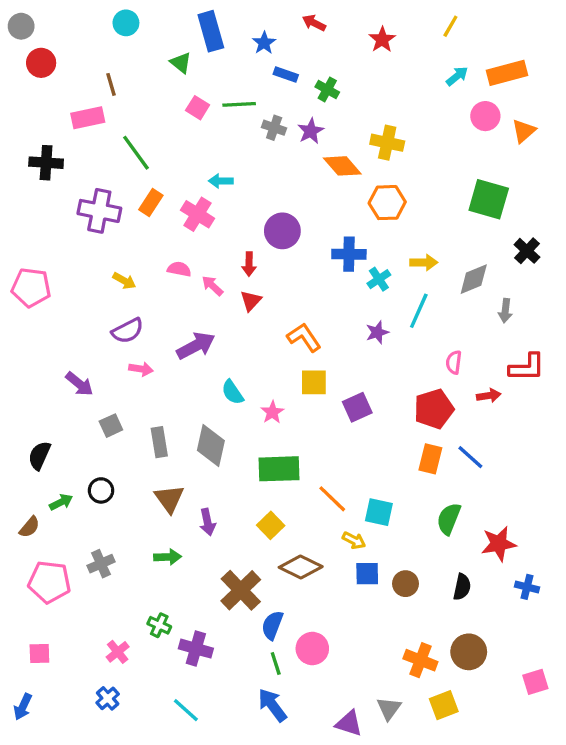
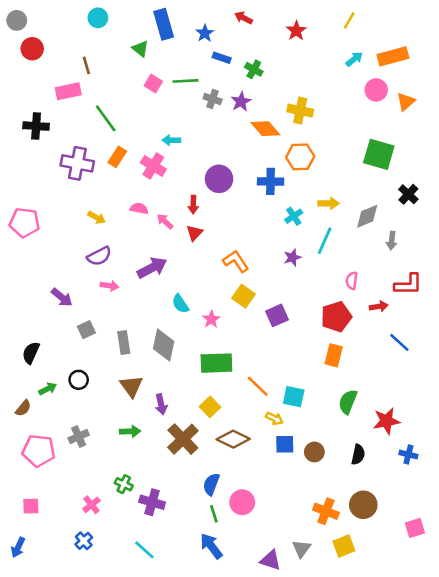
blue cross: (349, 254) -> (271, 181), moved
yellow square: (314, 382) -> (243, 296), turned 35
blue line: (470, 457) -> (399, 342), moved
brown cross: (241, 590) -> (183, 439), moved

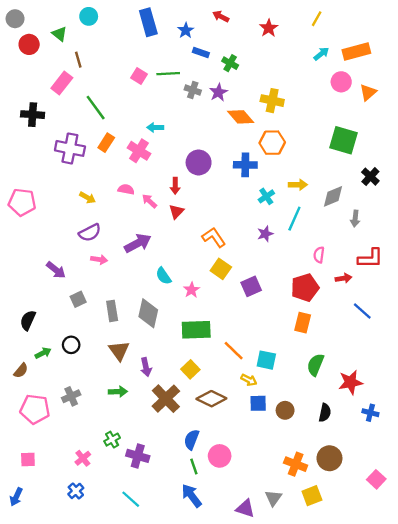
green triangle: (140, 49) -> (59, 34), moved
pink rectangle: (68, 91) -> (62, 83), turned -40
green cross: (124, 484) -> (112, 440), turned 35
pink square: (415, 528) -> (376, 479), turned -30

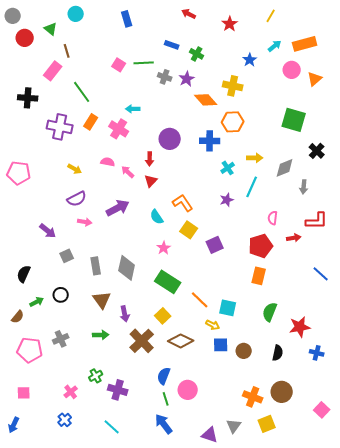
blue rectangle: (148, 22) -> (127, 19), size x0.7
blue star: (186, 30) -> (250, 60), moved
cyan semicircle: (163, 276) -> (157, 217), moved
blue line: (362, 311) -> (321, 274), moved
green rectangle: (196, 330) -> (168, 282), turned 35

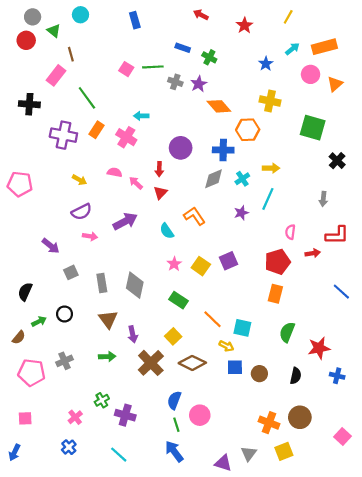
gray circle: (13, 16) -> (33, 17), moved
yellow cross: (233, 86) -> (270, 101), moved
gray diamond: (285, 168) -> (214, 179), moved
yellow square: (189, 230) -> (201, 266), moved
green rectangle: (168, 282) -> (178, 300), size x0.7

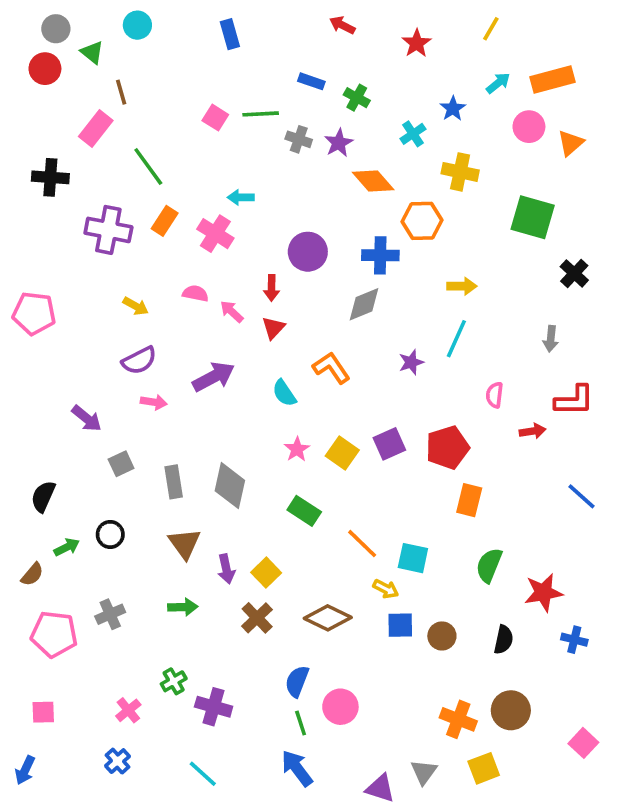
cyan cross: (242, 179) -> (413, 134), moved
red pentagon: (278, 262) -> (447, 447), moved
yellow square: (173, 336) -> (266, 573), moved
brown cross: (151, 363) -> (257, 618), size x0.7

